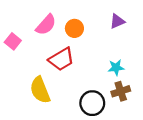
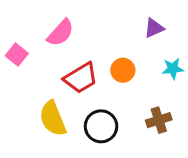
orange circle: (74, 28) -> (123, 70), moved
cyan star: (116, 68) -> (173, 69), moved
black circle: (92, 103) -> (101, 126), moved

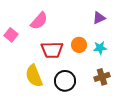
cyan star: (173, 69) -> (100, 48), moved
red trapezoid: (81, 78) -> (52, 50), turned 30

